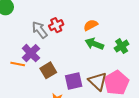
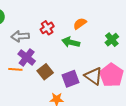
gray arrow: (40, 30) -> (20, 36), moved, turned -48
green arrow: (94, 44) -> (71, 42), moved

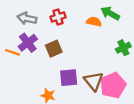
orange semicircle: (80, 24) -> (94, 22), turned 32
green arrow: (71, 42) -> (110, 13), moved
brown square: (45, 72) -> (54, 49), moved

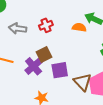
purple cross: (28, 43) -> (34, 66), moved
purple square: (69, 78) -> (60, 70), moved

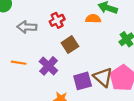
brown square: (44, 55) -> (70, 45), moved
purple square: (60, 70) -> (83, 81), moved

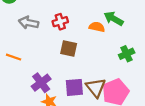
brown square: (70, 45) -> (69, 49), turned 35
purple cross: (48, 66) -> (41, 83), moved

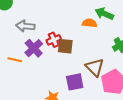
red cross: (60, 22) -> (54, 40), moved
purple cross: (41, 83) -> (34, 48), moved
brown triangle: (96, 88) -> (95, 67), moved

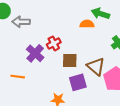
gray arrow: (25, 26) -> (21, 22), moved
brown square: (65, 46) -> (70, 61), moved
orange line: (15, 60) -> (18, 77), moved

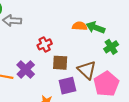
green arrow: (100, 14) -> (95, 27), moved
purple cross: (35, 53) -> (26, 69), moved

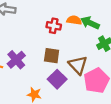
red cross: (45, 44) -> (54, 26), moved, turned 32
purple square: (67, 86) -> (57, 79), turned -36

